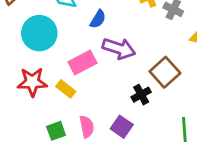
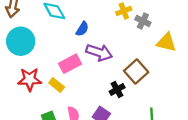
cyan circle: (39, 33) -> (21, 41), moved

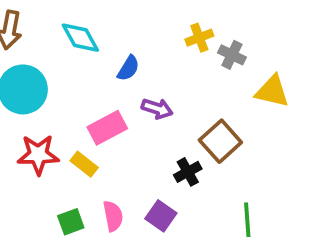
purple arrow: (99, 52) -> (157, 109), size x0.7

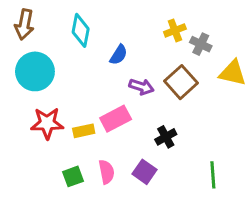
cyan diamond: (80, 38) -> (81, 30), turned 40
pink rectangle: (107, 128) -> (116, 119), moved
brown square: (220, 141) -> (181, 82), moved
yellow rectangle: (84, 164) -> (84, 131), turned -50

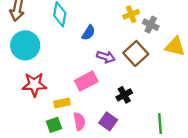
yellow rectangle: (84, 131) -> (62, 103), moved

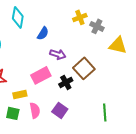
brown square: (136, 53) -> (84, 68), moved
black cross: (124, 95) -> (66, 82), moved
green square: (54, 125) -> (13, 113), turned 32

